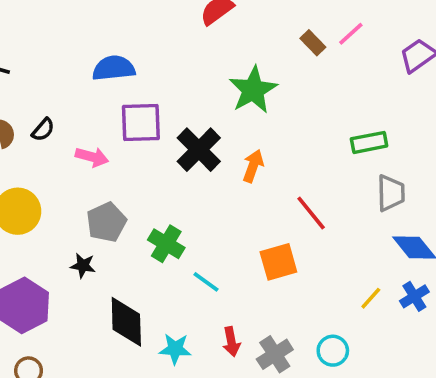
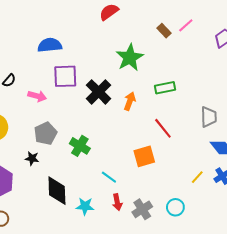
green rectangle: (369, 142) -> (165, 88), moved
cyan line: (206, 282) -> (109, 177), moved

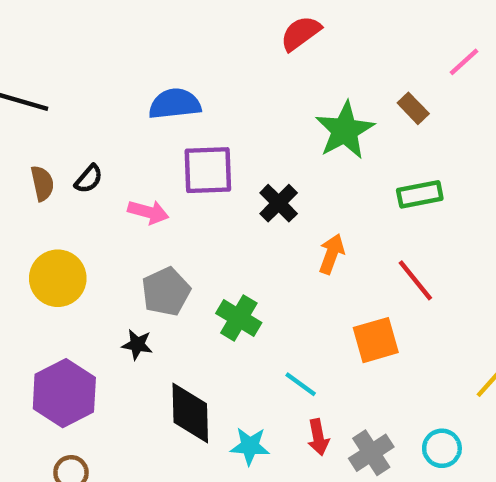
brown rectangle: (164, 31) -> (413, 108), moved
black cross: (99, 92) -> (279, 203), size x0.7
orange arrow: (130, 101) -> (332, 254), moved

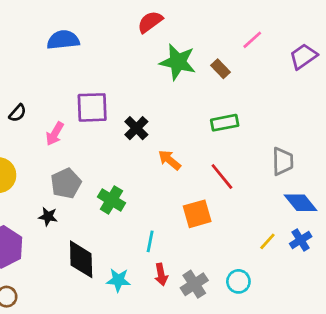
blue semicircle: (175, 104) -> (63, 40), moved
green star: (345, 130) -> (178, 62), moved, turned -30
pink arrow: (148, 212) -> (55, 134), turned 105
orange arrow: (332, 254) -> (169, 160), turned -70
cyan line: (301, 384) -> (150, 241), turned 65

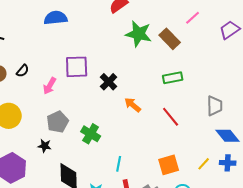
brown rectangle: (221, 69) -> (170, 39), size x1.5
orange square: (197, 214) -> (169, 165), moved
blue cross: (301, 240) -> (228, 163), turned 35

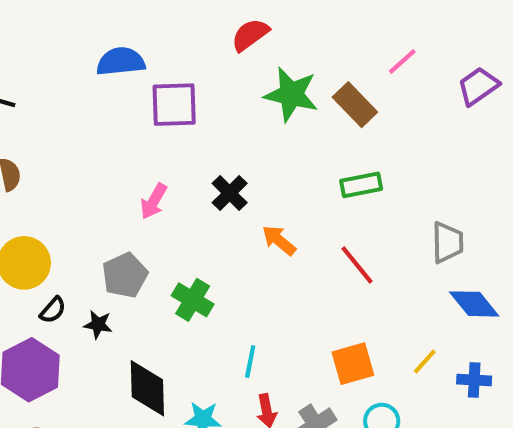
purple square: (77, 67) -> (174, 105), moved
black semicircle: (23, 71) -> (53, 310), moved
pink arrow: (50, 86) -> (154, 201), moved
blue cross: (228, 163) -> (474, 380), moved

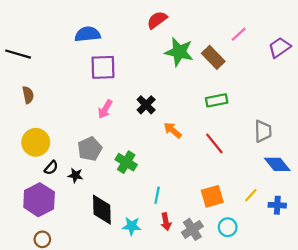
purple square: (174, 105) -> (103, 67), moved

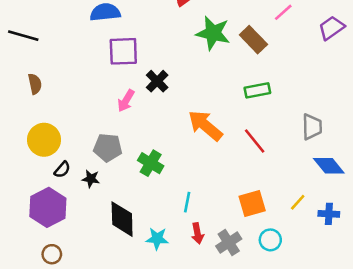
black cross: (146, 105) -> (157, 81), moved
orange arrow: (172, 130) -> (205, 125), size x1.6
gray pentagon: (90, 149) -> (108, 148), turned 30

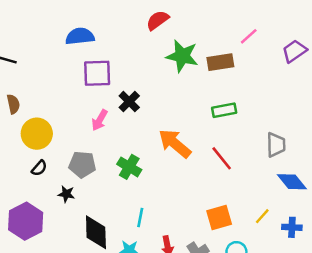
brown rectangle: (253, 40) -> (220, 62), turned -55
yellow circle: (44, 140) -> (37, 134), moved
green cross: (151, 163) -> (129, 167), moved
black semicircle: (62, 170) -> (39, 168), moved
cyan line: (187, 202) -> (140, 217), moved

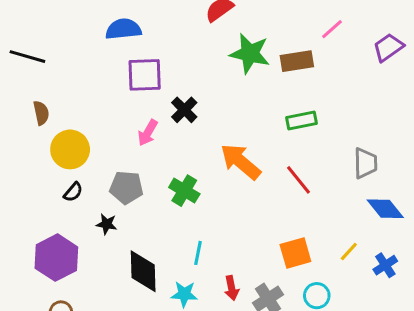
blue cross: (292, 227) -> (385, 265), turned -36

